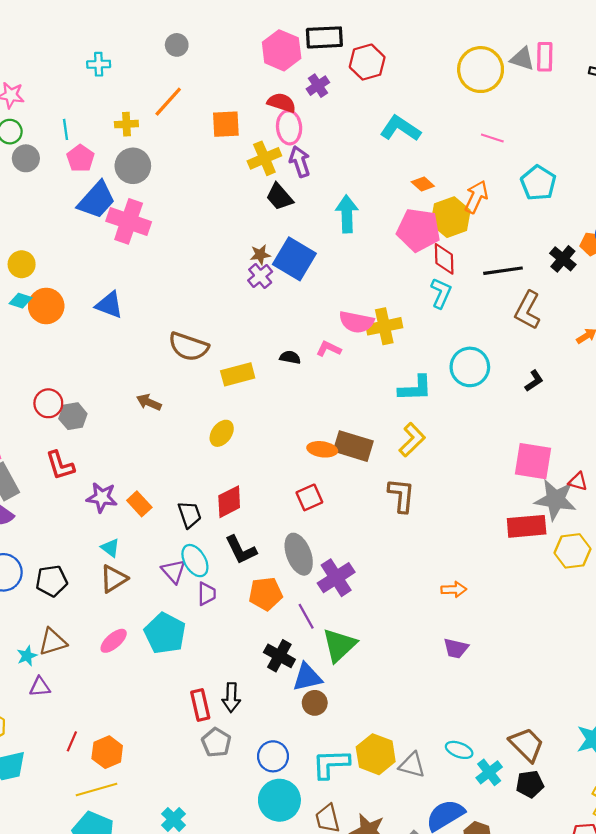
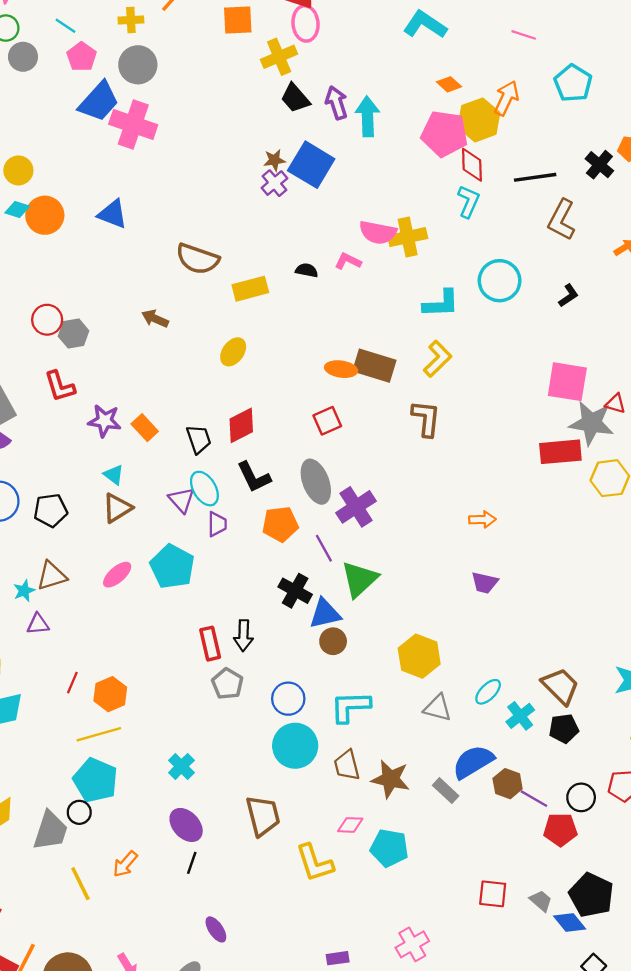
cyan line: (65, 129) -> (65, 26), turned -48
purple arrow: (300, 162) -> (336, 103), moved
cyan ellipse: (459, 750) -> (488, 692), turned -65
yellow hexagon: (376, 754) -> (419, 656), moved

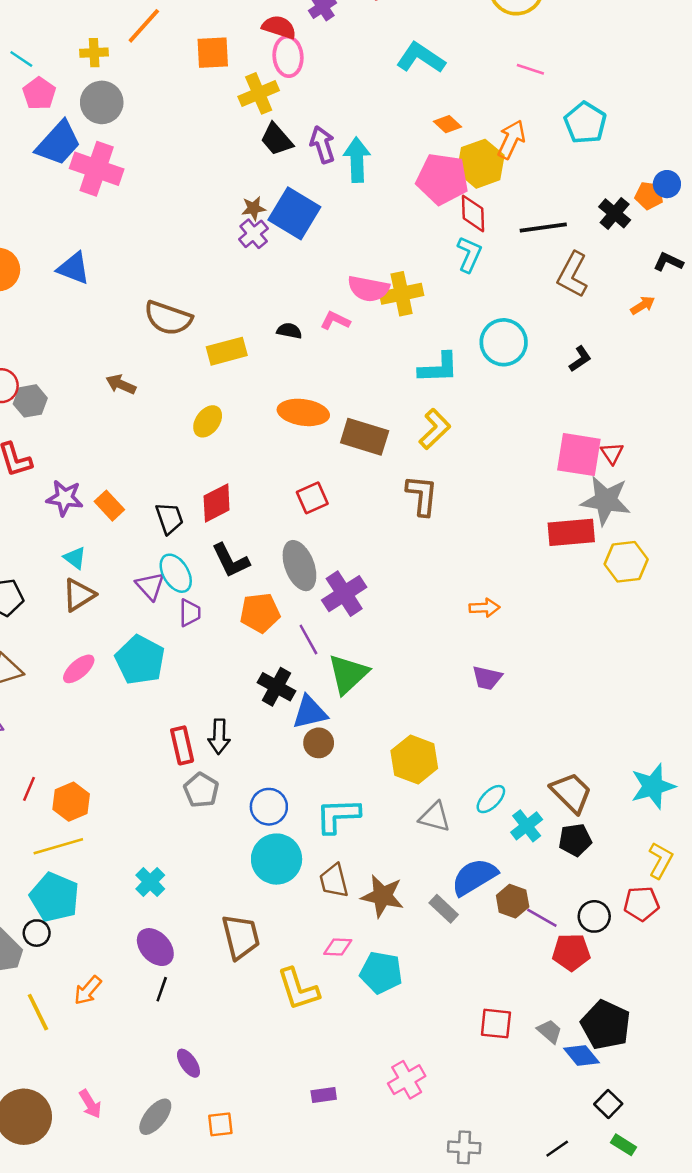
orange ellipse: (341, 369) -> (303, 412), moved, size x1.4
red triangle: (616, 404) -> (612, 453), moved, turned 40

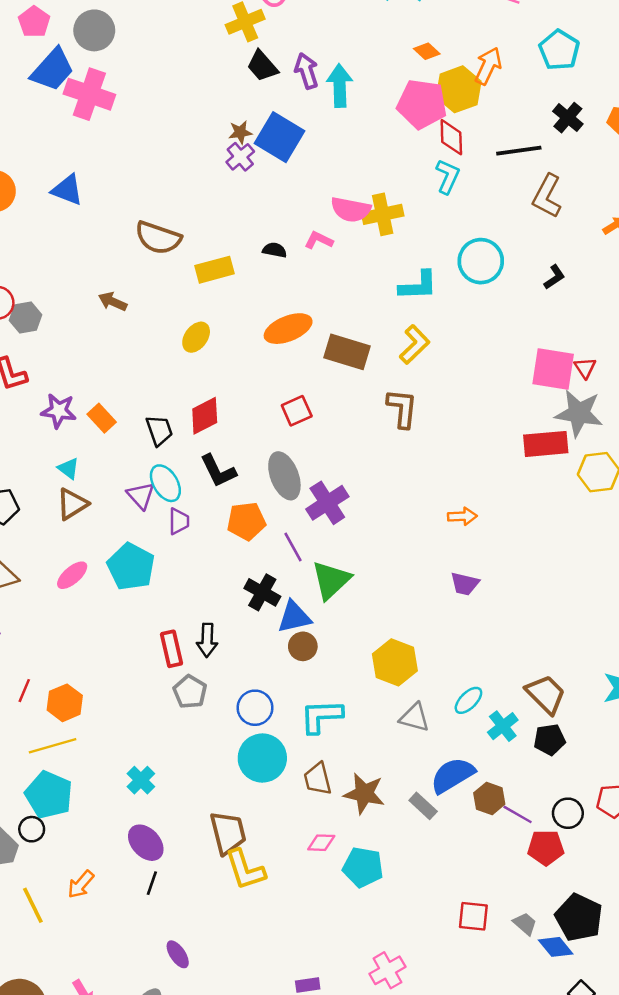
black cross: (615, 213) -> (568, 118), moved
orange ellipse: (303, 412) -> (288, 329), turned -30
yellow L-shape: (298, 989) -> (245, 870), moved

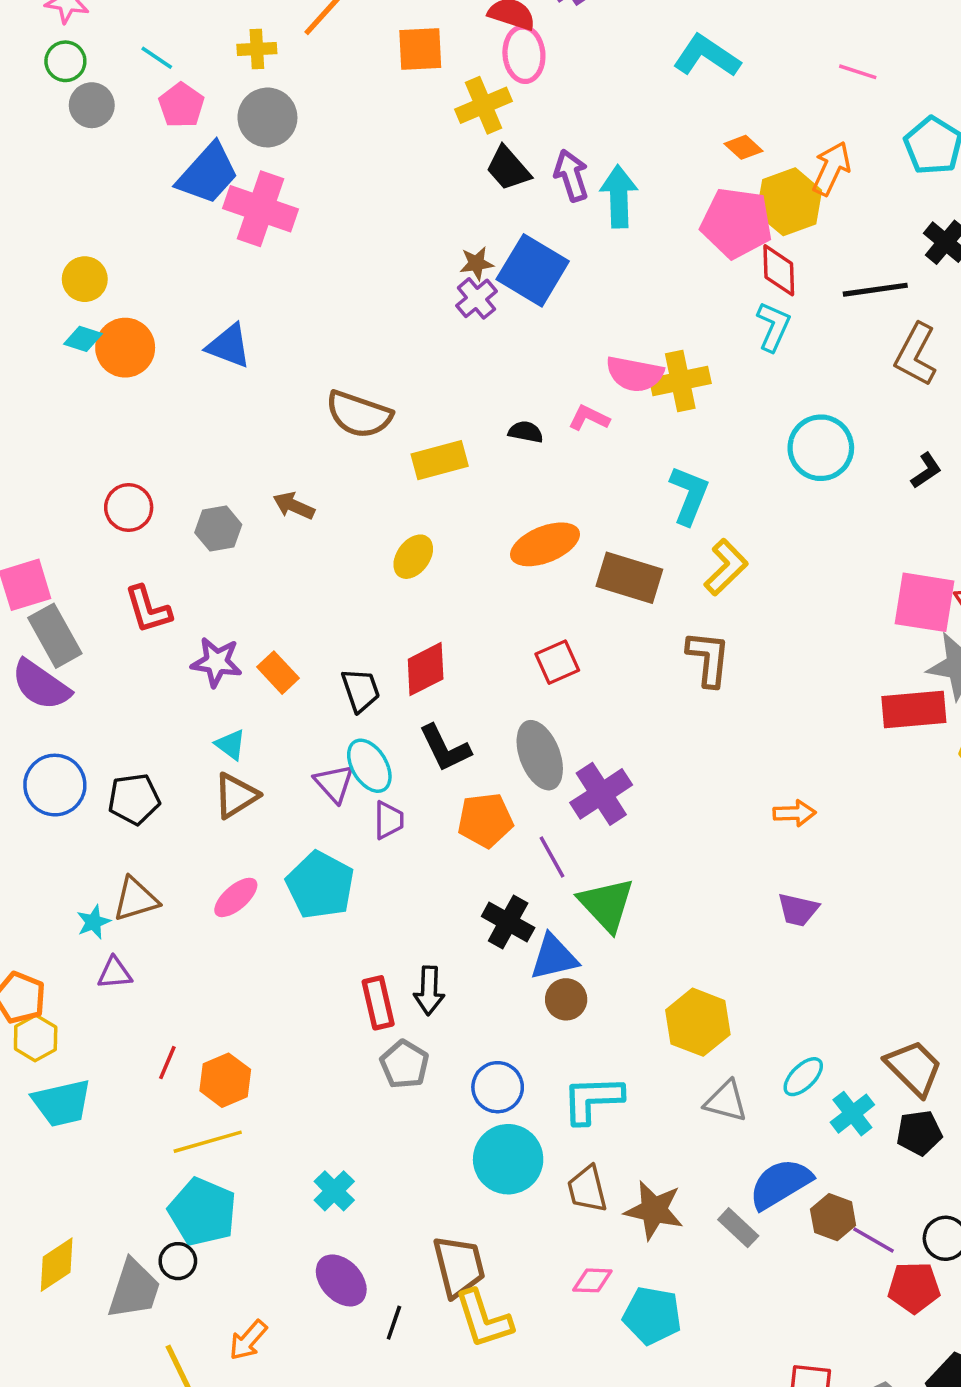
cyan L-shape: (418, 286) -> (689, 495), moved, turned -66
gray hexagon: (26, 318) -> (218, 529), moved
green triangle: (331, 580) -> (606, 904), turned -30
black line: (152, 883) -> (394, 1323), moved

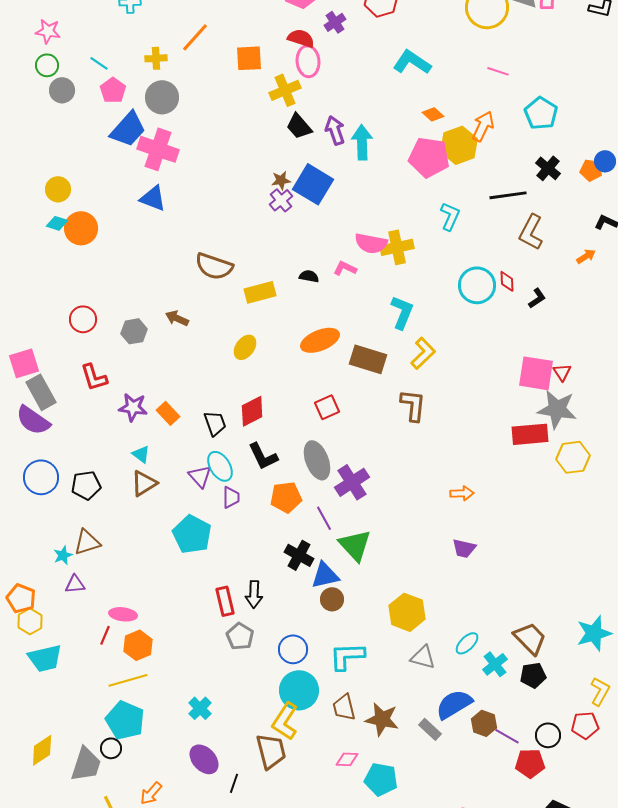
red diamond: (779, 270) -> (507, 281), moved, size x0.7
blue triangle: (229, 346) -> (153, 198), moved
pink ellipse: (236, 897) -> (123, 614), moved, turned 48
yellow L-shape: (484, 1319) -> (285, 721), moved, turned 51

